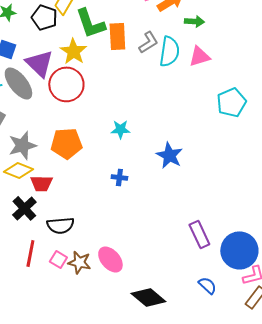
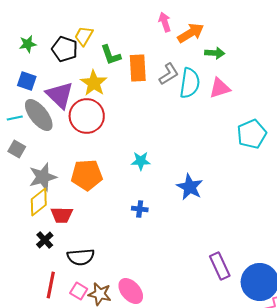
green L-shape: (90, 23) -> (111, 55), size x0.7
yellow diamond: (18, 170) -> (39, 202), turned -60
black cross: (24, 208) -> (45, 240), size x0.7

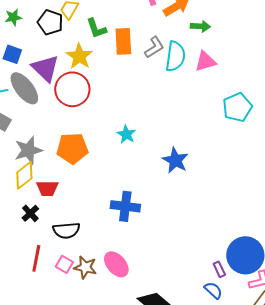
cyan star: (141, 161) -> (126, 134), turned 30
blue cross: (140, 209) -> (125, 206), moved, size x1.8
purple rectangle: (220, 266) -> (219, 269), moved, size x0.6

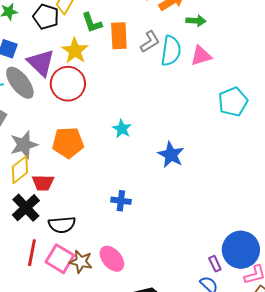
blue cross: (125, 206) -> (121, 201), size x0.7
black cross: (30, 213) -> (26, 208), size x1.6
pink square: (64, 264) -> (60, 259), size x1.6

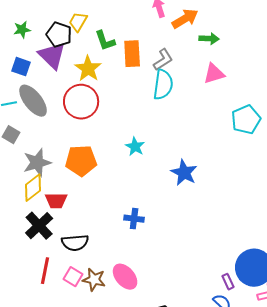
cyan semicircle: (171, 51) -> (163, 85), moved
purple triangle: (41, 63) -> (52, 56), moved
pink square: (60, 259) -> (73, 277), size x0.7

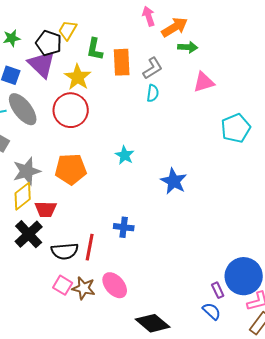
green arrow: (209, 39) -> (188, 47), moved
green L-shape: (105, 41) -> (95, 49), turned 30
cyan semicircle: (163, 85) -> (153, 93), size x0.6
red line: (45, 271) -> (90, 247), moved

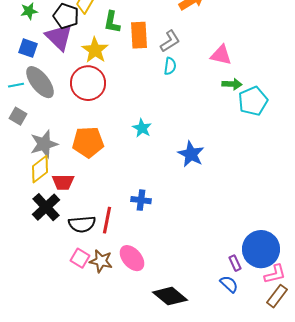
green arrow: (188, 47) -> (232, 84), moved
pink triangle: (204, 82) -> (221, 55), turned 30

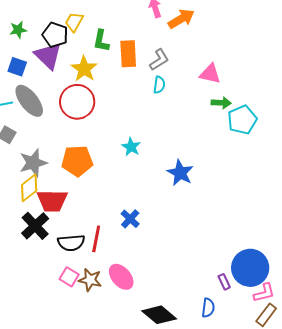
red trapezoid: (63, 182) -> (52, 201), size x1.4
blue cross: (141, 200) -> (130, 219), turned 36
blue semicircle: (229, 284) -> (208, 308), moved, turned 54

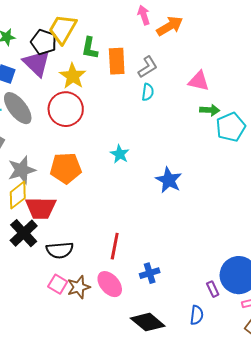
yellow trapezoid: (74, 22) -> (63, 29), size x1.5
blue cross: (130, 219) -> (150, 273), moved, turned 30
red line: (96, 239) -> (115, 246), moved
brown star: (90, 280) -> (79, 287), turned -30

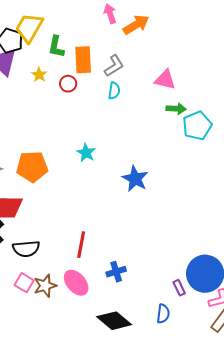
yellow star: (73, 76) -> (39, 75), size x0.6
red circle: (66, 109) -> (68, 84), moved, size x0.5

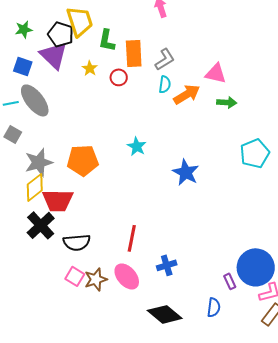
orange arrow: (136, 25) -> (187, 94), moved
yellow trapezoid: (29, 28) -> (80, 21), turned 132
cyan pentagon: (197, 126) -> (255, 153), moved

